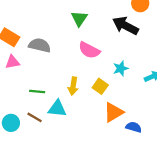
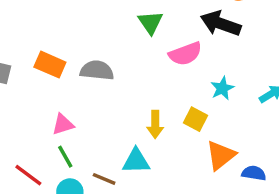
pink semicircle: (89, 50) -> (185, 54), moved, turned -40
pink triangle: (12, 62) -> (63, 124), moved
green line: (37, 92) -> (65, 157), moved, turned 63

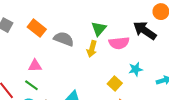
green triangle: (150, 22) -> (99, 29), moved
yellow arrow: (155, 124) -> (92, 49), moved
green line: (65, 157) -> (31, 85), turned -40

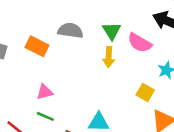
gray semicircle: (64, 39) -> (70, 31), moved
pink semicircle: (119, 43) -> (140, 43), turned 48

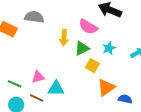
green triangle: (112, 31) -> (82, 48), moved, turned 35
pink triangle: (45, 92) -> (38, 77), moved

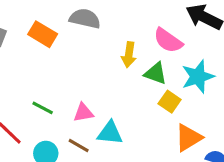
green triangle: (82, 48) -> (155, 73), turned 42
cyan star: (109, 48) -> (198, 77), size x1.5
green line: (15, 84) -> (43, 108), moved

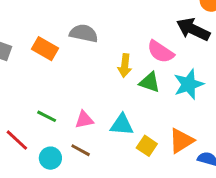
yellow square: (170, 102) -> (147, 146), moved
cyan triangle: (110, 133) -> (122, 125), moved

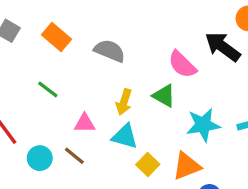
gray semicircle: (84, 33) -> (110, 51), moved
yellow arrow: (125, 66) -> (124, 102), moved
cyan star: (189, 84) -> (203, 125), moved
green line: (47, 116) -> (48, 89), moved

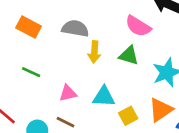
yellow arrow: (124, 102) -> (94, 52), moved
yellow square: (148, 165) -> (128, 116), turned 30

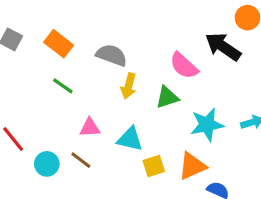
green triangle: (129, 55) -> (167, 97), turned -45
green line: (31, 72) -> (63, 86), moved

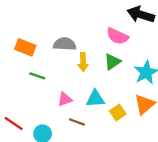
brown line: (81, 160) -> (77, 122), moved

